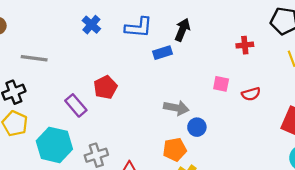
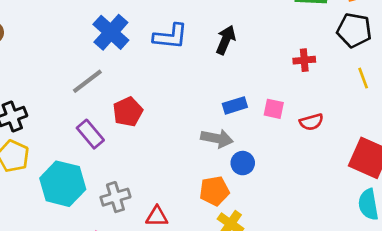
blue cross: (91, 25) -> (111, 32), size x1.5
blue rectangle: (162, 53) -> (235, 105), moved
gray line: (34, 58) -> (87, 81), moved, turned -45

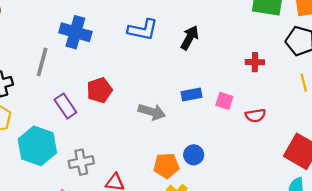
blue cross: (111, 32) -> (75, 32), moved, turned -32
gray line: (87, 81) -> (42, 62), moved, turned -44
gray arrow: (217, 138) -> (152, 112), moved
blue circle: (243, 163) -> (194, 155), moved

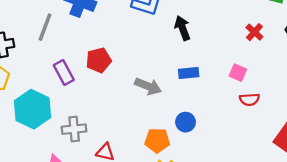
black arrow: (190, 38) -> (182, 28), moved, turned -55
red cross: (255, 62) -> (254, 32), moved, turned 36
pink square: (224, 101) -> (238, 73), moved
blue circle: (194, 155) -> (186, 122), moved

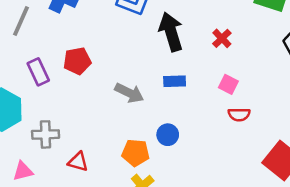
black arrow: (182, 28) -> (171, 32), size x1.4
red cross: (254, 32) -> (222, 38), moved

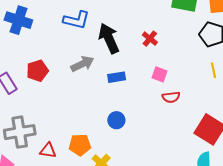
gray arrow: (129, 93) -> (82, 64), moved, turned -45
gray cross: (46, 134) -> (20, 132), size x1.4
orange pentagon: (136, 153) -> (80, 145), moved

